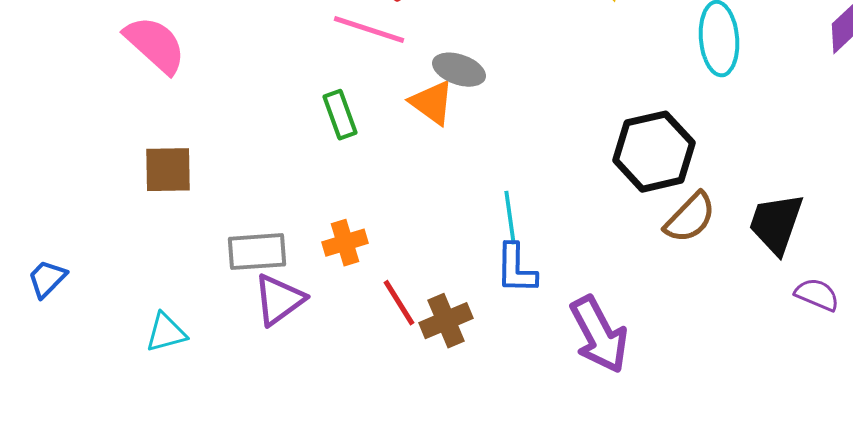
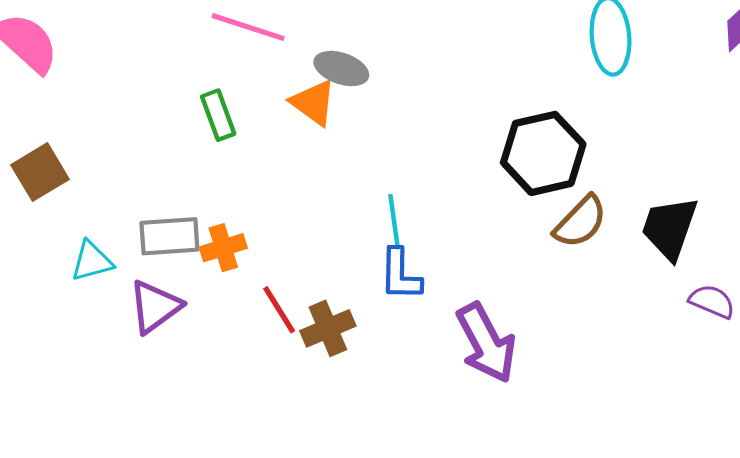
brown square: (168, 170) -> (40, 172), turned -30
gray rectangle: (257, 252) -> (169, 236), moved
cyan triangle: (166, 333) -> (92, 261), moved

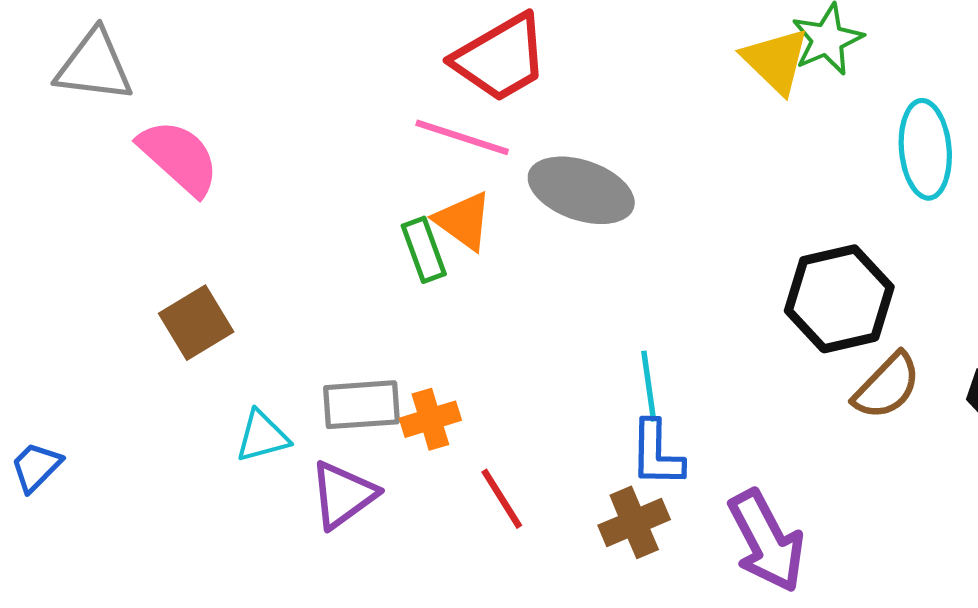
gray ellipse: (341, 69) -> (581, 190), size x1.5
orange triangle: (313, 103) -> (463, 221), moved
brown cross: (328, 328) -> (634, 522), moved

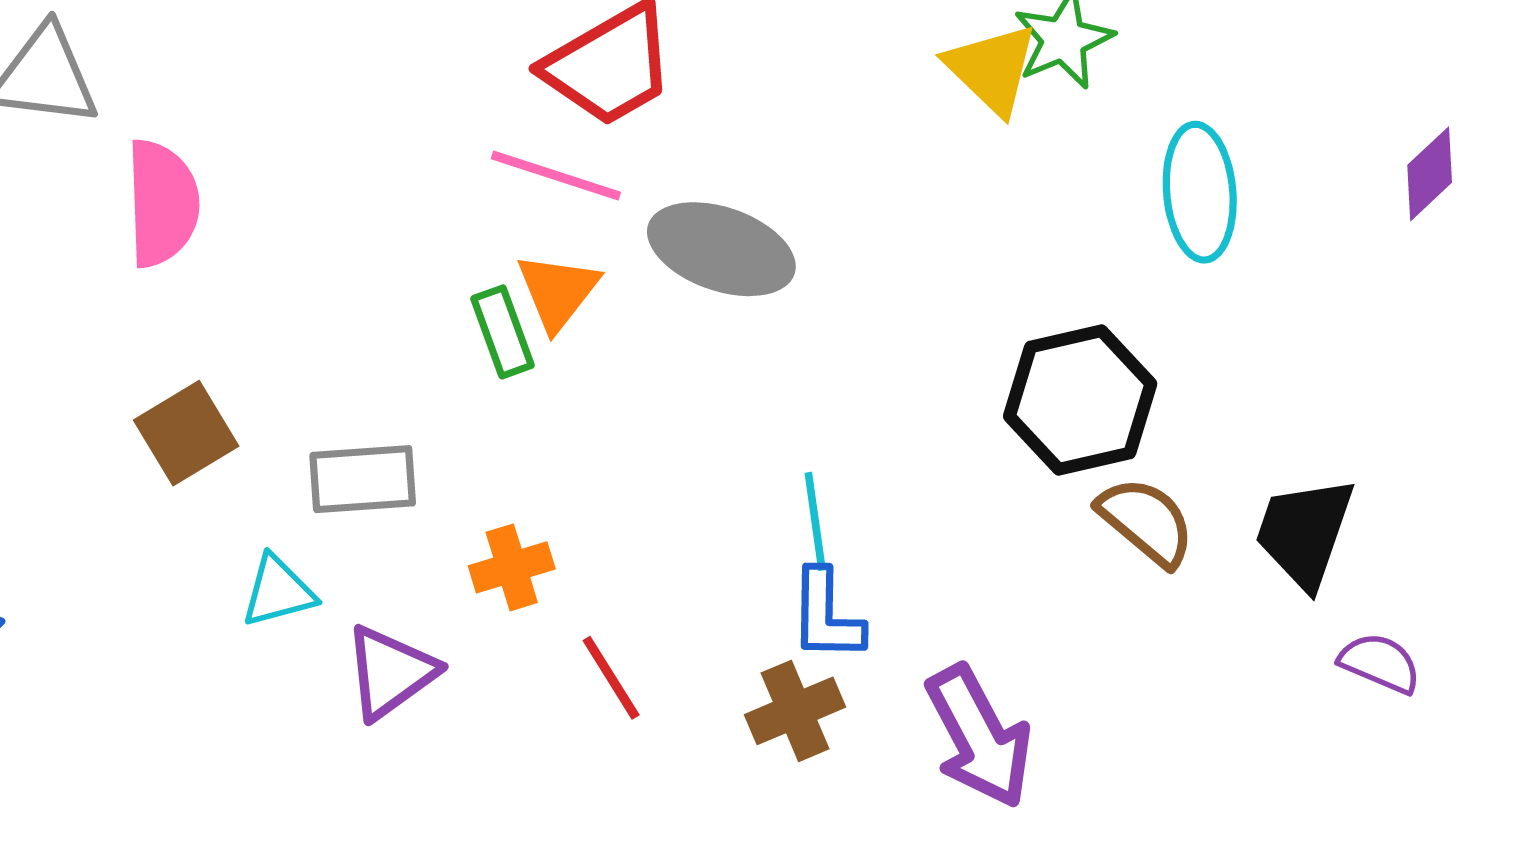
pink semicircle: (179, 157) -> (162, 203), turned 46
orange triangle: (463, 221) -> (558, 291), turned 32
brown semicircle: (887, 386) -> (1146, 521), turned -94
gray rectangle: (362, 405) -> (363, 479), moved

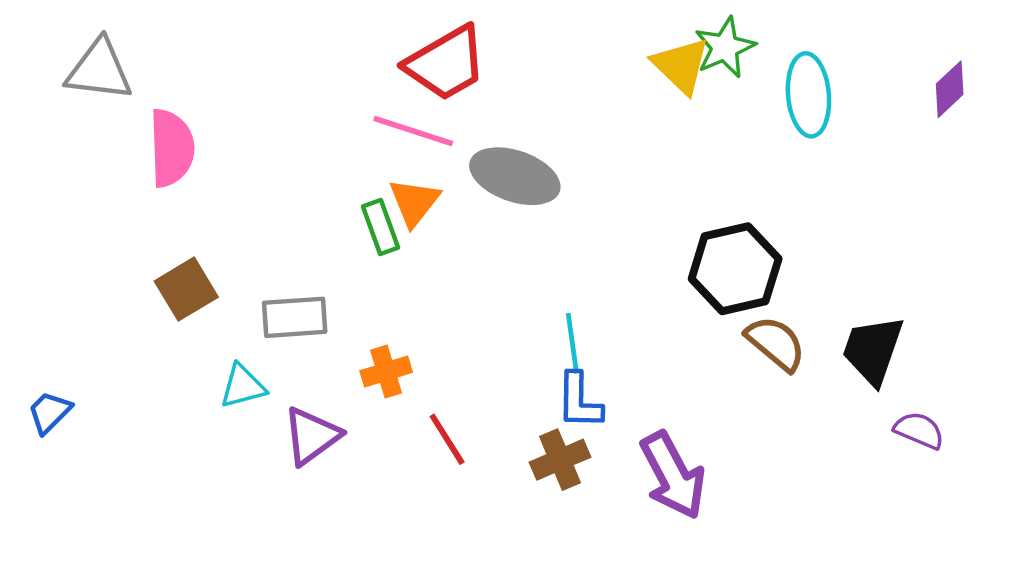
purple diamond: (1430, 174) -> (950, 89), moved
cyan ellipse: (1200, 192) -> (808, 95), moved

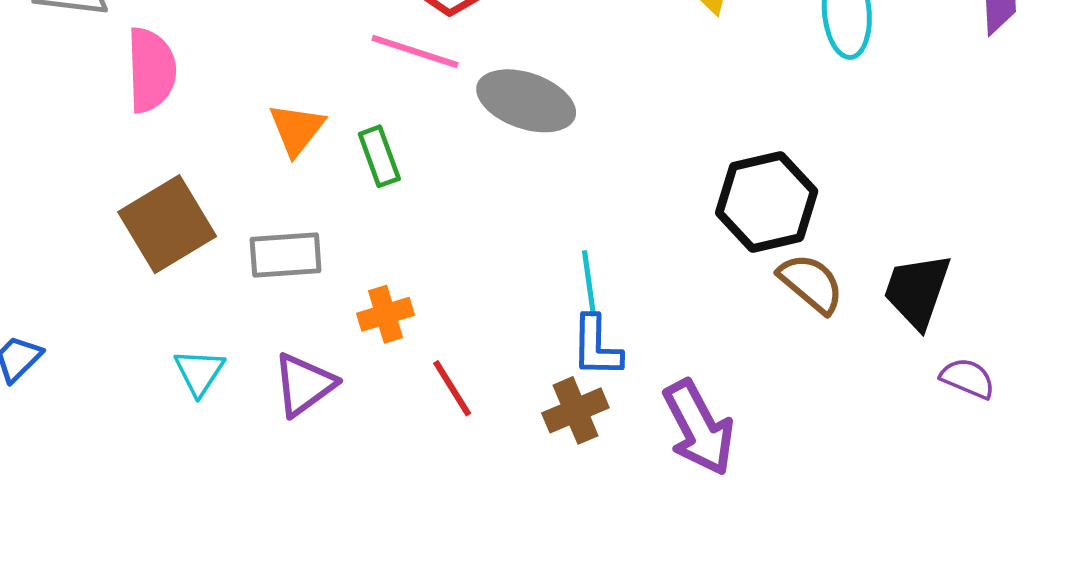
orange triangle: (414, 202) -> (297, 129), moved
brown square: (186, 289) -> (167, 224), size x1.4
cyan triangle: (243, 386) -> (199, 372), moved, turned -42

